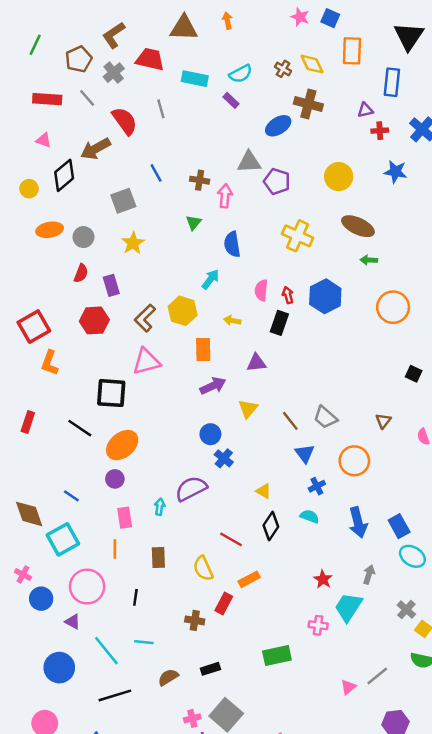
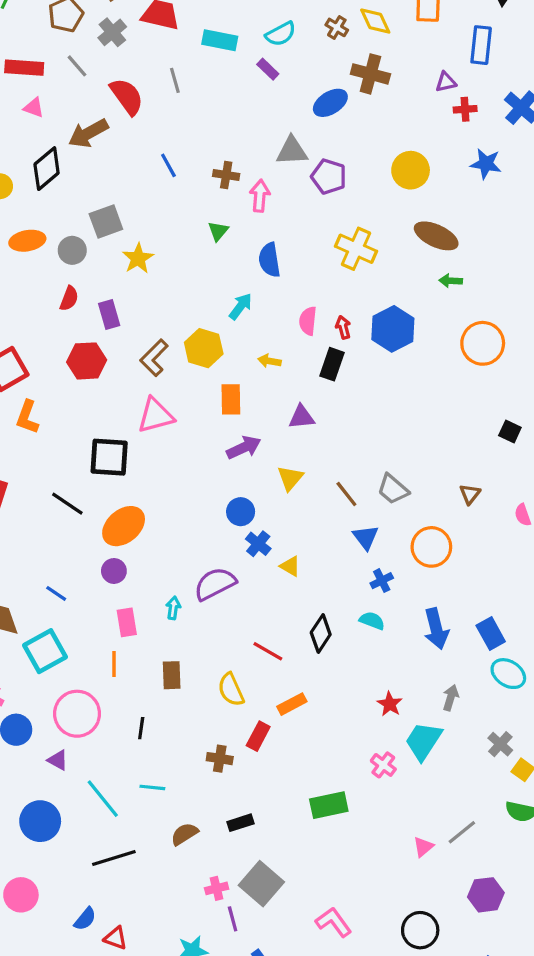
pink triangle: (44, 140) -> (34, 108), moved
gray square: (123, 201) -> (106, 221), moved
yellow triangle: (264, 491) -> (290, 566), moved
pink cross: (318, 625) -> (383, 765), turned 30

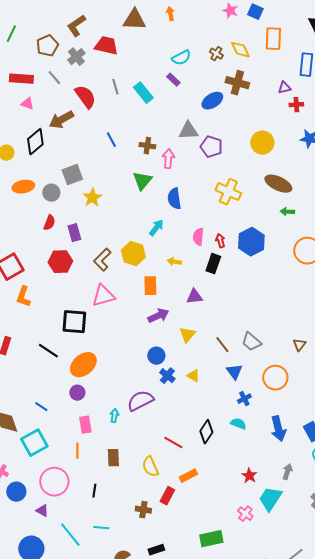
cyan rectangle: (220, 40) -> (143, 93), moved, turned 40
green triangle: (218, 231) -> (142, 181), size x1.5
yellow triangle: (290, 566) -> (193, 376), moved

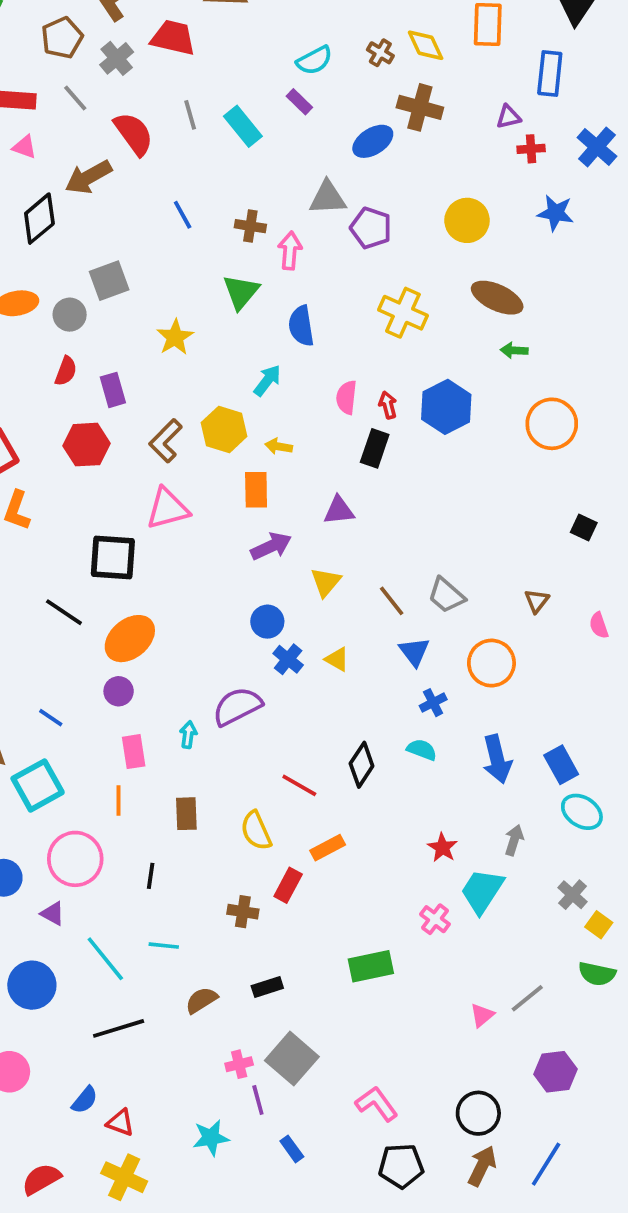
yellow star: (92, 198) -> (175, 337), moved
yellow arrow: (174, 262) -> (279, 446), moved

